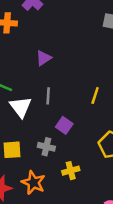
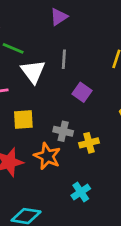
gray cross: (46, 147) -> (63, 131), moved

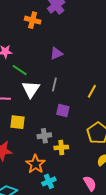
purple square: (82, 92) -> (63, 110), turned -32
gray cross: (63, 131) -> (44, 136), turned -32
orange star: (47, 156) -> (36, 164), moved

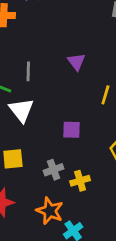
purple triangle: (56, 54) -> (76, 62), moved, turned -32
gray line: (54, 85) -> (28, 71), moved

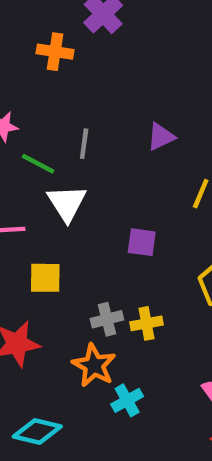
purple triangle: (76, 62) -> (161, 137), turned 36
gray cross: (54, 170) -> (107, 319), moved

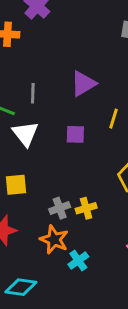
purple triangle: (161, 137) -> (83, 84), size x1.4
purple square: (142, 242) -> (75, 134), moved

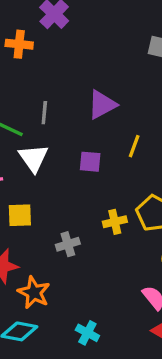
yellow cross: (86, 208) -> (115, 222), moved
orange star: (54, 240) -> (34, 292), moved
cyan cross: (78, 261) -> (87, 333), moved, turned -30

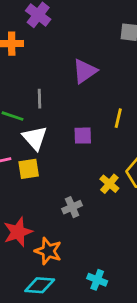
purple triangle: (102, 105) -> (85, 71), moved
yellow square: (20, 215) -> (29, 169), moved
yellow cross: (115, 222) -> (109, 184), turned -30

